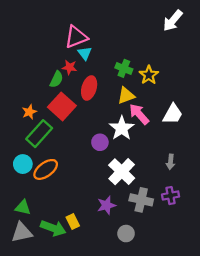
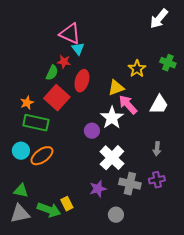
pink triangle: (76, 37) -> (70, 34), turned 45
green cross: (124, 68) -> (168, 63), moved
green rectangle: (39, 134) -> (36, 123), turned 60

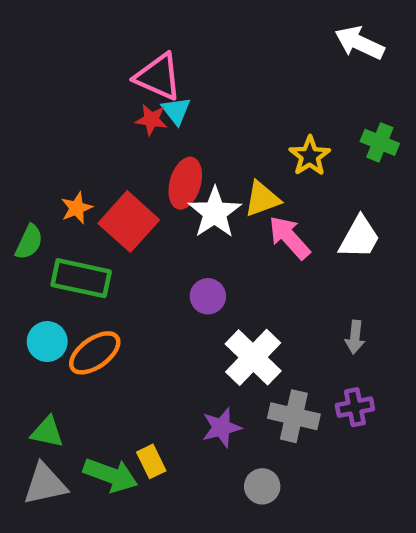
white arrow: (159, 19) -> (359, 43), turned 75
red star: (64, 62) -> (151, 120), moved
green semicircle: (52, 73) -> (29, 242), moved
orange star: (27, 103) -> (77, 208), moved
white star: (112, 118) -> (215, 213), moved

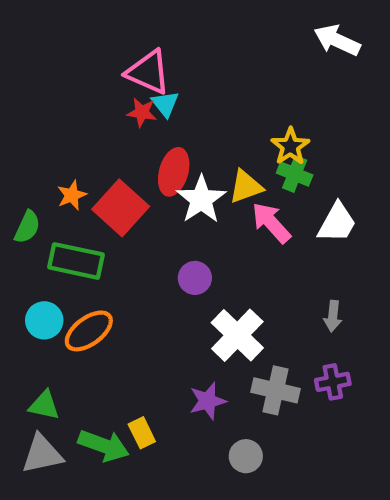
green cross: (380, 142) -> (295, 174), moved

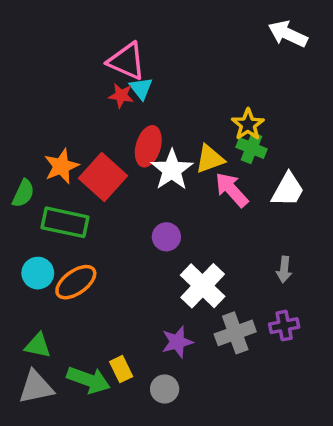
orange star: (72, 195) -> (61, 166), size x1.4
gray cross: (276, 390) -> (235, 333), turned -33
gray circle: (246, 456) -> (165, 389), moved

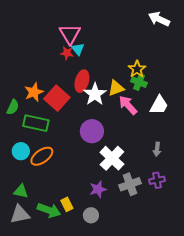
pink triangle: (127, 61) -> (70, 34), turned 35
purple circle: (166, 237) -> (92, 131), size x1.5

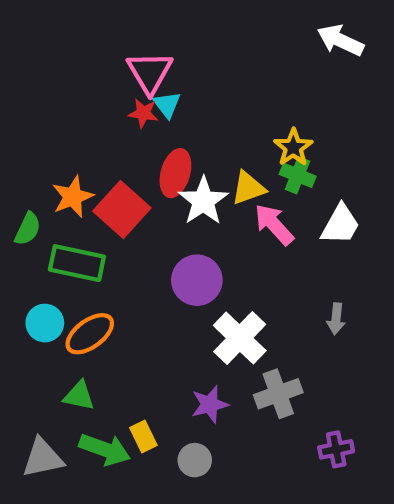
purple cross: (157, 180) -> (336, 449), moved
green triangle: (21, 191) -> (79, 396), moved

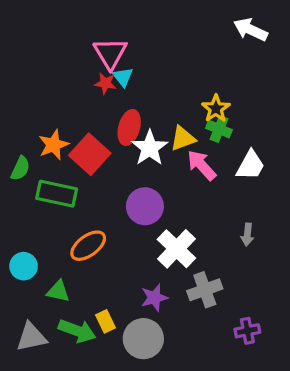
cyan circle: (45, 323) -> (24, 266), moved
orange ellipse: (90, 334) -> (88, 246), moved
gray circle: (195, 460) -> (143, 339), size x1.6

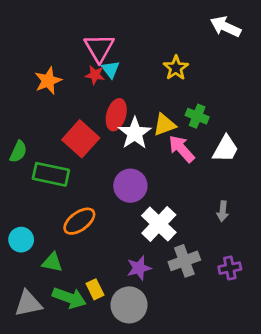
yellow star: (216, 109) -> (176, 68), moved
orange star: (53, 145) -> (48, 81), moved
purple cross: (247, 331) -> (230, 268), moved

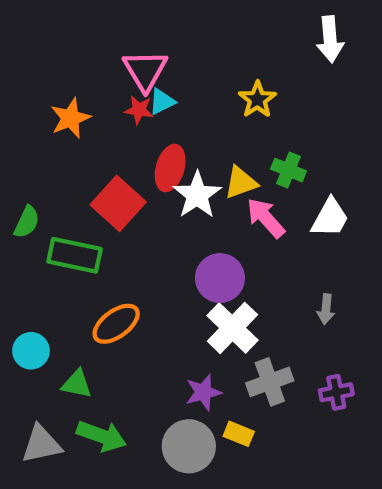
white arrow: (226, 27) -> (330, 39), turned -120
cyan triangle: (111, 69) -> (162, 102), turned 42
purple circle: (130, 186) -> (220, 278), moved
yellow rectangle: (95, 289) -> (239, 434), moved, turned -42

